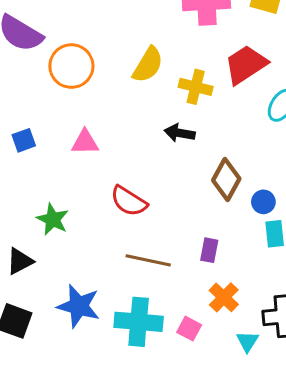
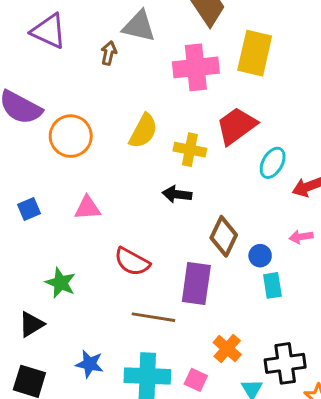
purple rectangle: (209, 250) -> (196, 284), moved, size x1.8
blue star: (79, 306) -> (90, 364), size x0.7

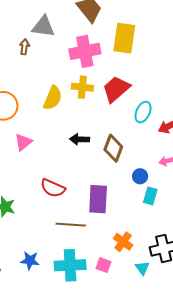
yellow cross: (190, 150) -> (82, 87), moved
pink triangle: (87, 208) -> (23, 142), moved, turned -30
brown diamond: (224, 236) -> (113, 148), moved
cyan rectangle: (272, 285) -> (150, 196), turned 30

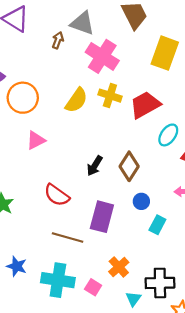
pink cross: (85, 51) -> (102, 56), moved, turned 32
black arrow: (80, 139) -> (95, 166), moved, turned -72
blue circle: (140, 176) -> (141, 201), moved

